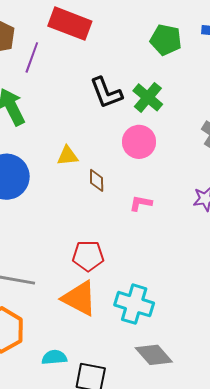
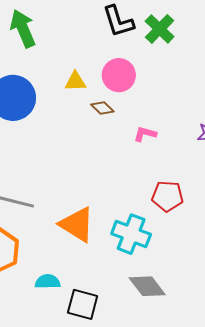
pink circle: (139, 142) -> (119, 75), moved
brown diamond: (97, 180) -> (102, 108), turned -50
red pentagon: (88, 256) -> (167, 196), moved

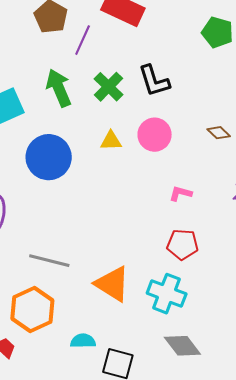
green cross: (160, 29) -> (109, 87), moved
brown diamond: (102, 108) -> (219, 133), moved
red pentagon: (167, 196) -> (182, 244), moved

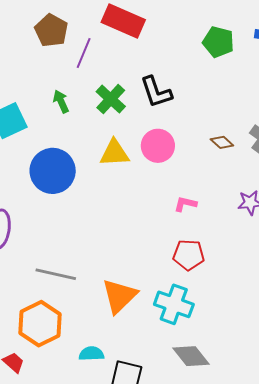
green arrow: (59, 88) -> (61, 101), size x0.6
yellow triangle: (111, 141) -> (115, 153), size x1.4
orange triangle: (112, 284) -> (119, 296), turned 45

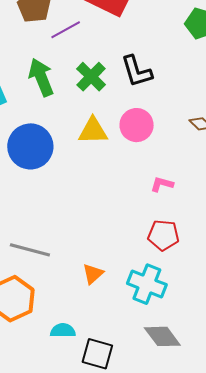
purple line: (84, 53) -> (66, 30), turned 36
green arrow: (61, 101) -> (41, 77), size x1.6
orange triangle: (119, 296) -> (93, 274), size x0.6

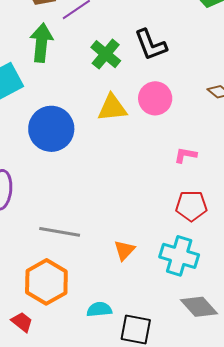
green arrow: (41, 77) -> (41, 43), moved, turned 33

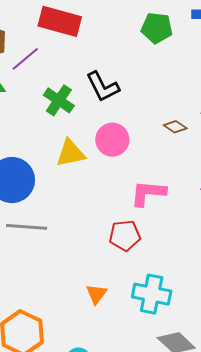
pink L-shape: (186, 155) -> (148, 193), size x1.6
red pentagon: (191, 206) -> (125, 235), moved
gray line: (60, 232) -> (27, 227), moved

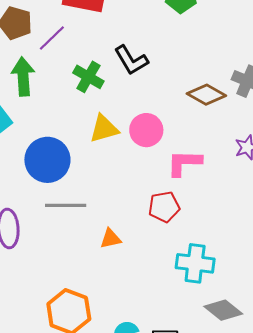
brown diamond: (175, 127) -> (206, 95), size x1.6
pink circle: (112, 140) -> (146, 130), moved
orange triangle: (97, 294) -> (111, 239), moved, turned 45

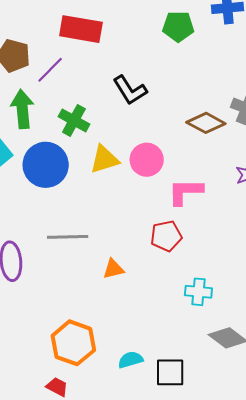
green cross: (88, 77) -> (74, 120), moved
blue circle: (47, 160) -> (46, 165), moved
cyan cross: (195, 263) -> (198, 292), size x0.7

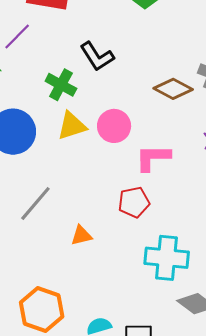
green cross: (74, 120) -> (61, 85), moved
gray line: (68, 237) -> (35, 203), turned -48
cyan cross: (198, 292) -> (167, 258), size x1.6

